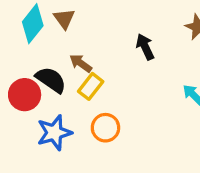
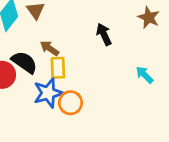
yellow rectangle: (91, 86) -> (58, 68), turned -40
blue star: (54, 133) -> (48, 93), moved

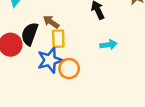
black semicircle: (24, 62) -> (30, 34), turned -105
cyan arrow: (145, 75) -> (109, 45), moved, turned 126

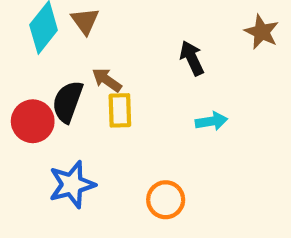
blue star: (50, 60) -> (72, 184), moved
orange circle: (69, 69) -> (166, 200), moved

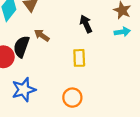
yellow rectangle: (120, 110) -> (79, 58), moved
cyan arrow: (211, 121) -> (122, 32), moved

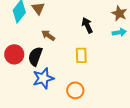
black semicircle: (21, 47) -> (35, 56), moved
blue star: (24, 90) -> (43, 78), moved

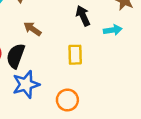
cyan arrow: (119, 32) -> (113, 30), moved

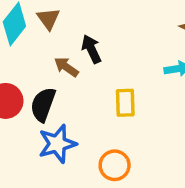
black arrow: (83, 16) -> (91, 49), moved

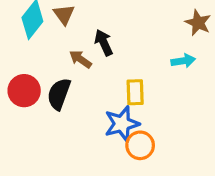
blue star: (57, 144) -> (122, 124), moved
orange circle: (115, 165) -> (140, 145), moved

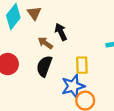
black semicircle: (59, 94) -> (44, 66), moved

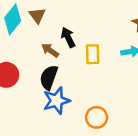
yellow rectangle: (82, 65) -> (93, 54), moved
blue star: (73, 86) -> (57, 101), moved

